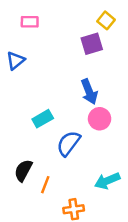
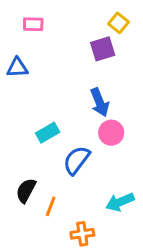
blue triangle: (16, 61) -> (17, 68), turned 36

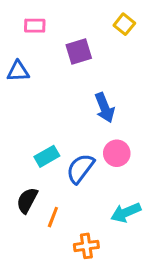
purple square: (103, 49) -> (79, 51), moved
cyan rectangle: (48, 133) -> (47, 156), moved
pink circle: (111, 133) -> (117, 153), moved

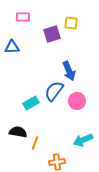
yellow square: (124, 24) -> (71, 23), moved, turned -32
blue semicircle: (80, 168) -> (54, 91), moved
black semicircle: (27, 200) -> (18, 132), turned 72

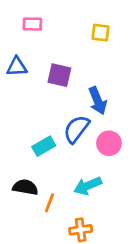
purple square: (52, 34) -> (59, 75), moved, turned 30
cyan arrow: (83, 140) -> (88, 186), moved

